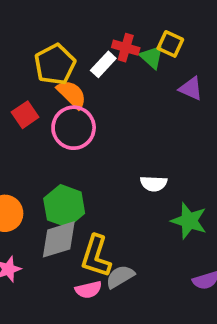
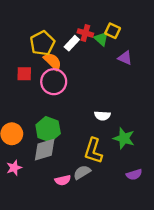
red square: (25, 115) -> (24, 74), turned 35
yellow L-shape: (96, 256) -> (93, 151), moved

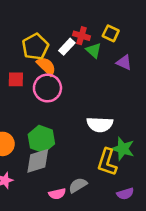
green triangle: (101, 39) -> (94, 50), moved
white semicircle: (102, 116) -> (100, 124), size x1.5
yellow L-shape: (93, 151) -> (107, 162), moved
purple semicircle: (134, 175) -> (125, 194), moved

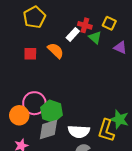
yellow pentagon: (35, 47) -> (34, 17), moved
red square: (16, 79) -> (30, 54), moved
pink circle: (47, 88) -> (34, 103), moved
white semicircle: (100, 124) -> (79, 131), moved

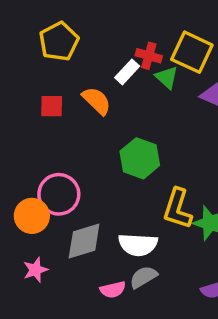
yellow square: (109, 23) -> (192, 52), size x1.6
green hexagon: (52, 111) -> (140, 158), moved
yellow L-shape: (106, 130) -> (178, 209), moved

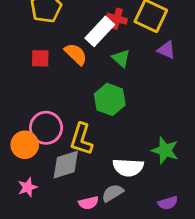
white rectangle: (127, 72) -> (100, 31), size x1.5
green triangle: (167, 77) -> (121, 58), moved
yellow L-shape: (178, 209) -> (81, 139), moved
white semicircle: (138, 245) -> (128, 167), moved

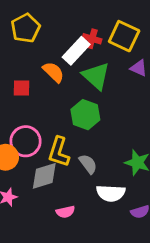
red square: (40, 58) -> (22, 88), moved
green triangle: (121, 58) -> (96, 76), size x1.6
white semicircle: (128, 167) -> (111, 193), moved
gray semicircle: (113, 193) -> (88, 164), moved, turned 84

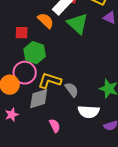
green hexagon: (85, 115) -> (35, 53), moved
yellow L-shape: (59, 152) -> (50, 81), turned 90
pink semicircle: (65, 212) -> (55, 126), turned -104

